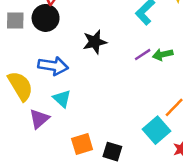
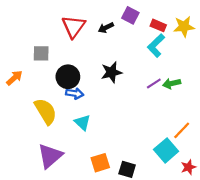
black circle: (46, 18) -> (68, 77), moved
blue arrow: (53, 66) -> (75, 93), size x0.7
purple triangle: (39, 119) -> (50, 156), moved, size x1.4

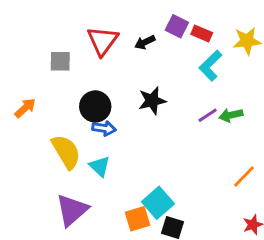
red rectangle: (158, 25) -> (202, 34), moved
gray square: (41, 53) -> (60, 61), moved
cyan triangle: (82, 123) -> (100, 166), moved
cyan square: (166, 150) -> (158, 203), moved

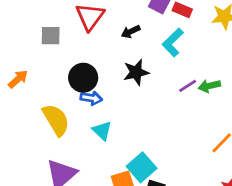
black arrow: (145, 42) -> (131, 32), moved
cyan L-shape: (210, 66) -> (173, 42), moved
cyan triangle: (100, 166) -> (102, 131), moved

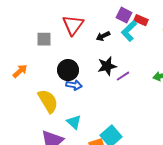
cyan L-shape: (173, 42) -> (129, 31), moved
purple line: (188, 86) -> (123, 76), moved
cyan triangle: (102, 131) -> (74, 122), moved

